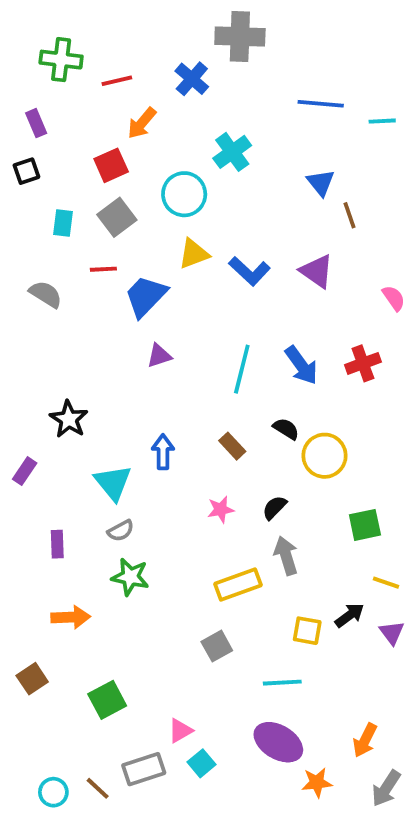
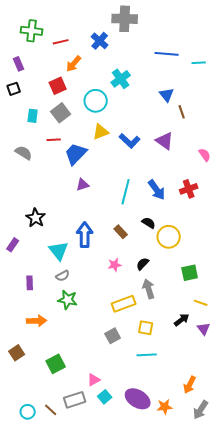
blue arrow: (163, 452) -> (85, 235), size x1.4
yellow square: (307, 631) -> (146, 328), moved
purple ellipse: (278, 742) -> (138, 399), moved

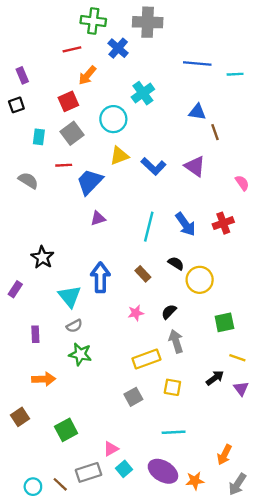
green cross: (32, 31) -> (93, 21), moved
blue triangle: (167, 95) -> (197, 112), turned -42
cyan line: (147, 355) -> (174, 432), moved

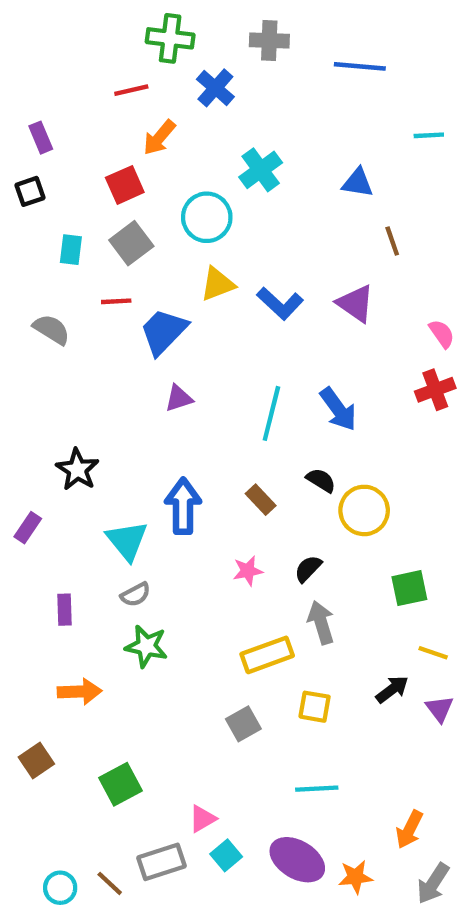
gray cross: (148, 22) -> (269, 40), size x0.7
blue line: (197, 64) -> (360, 66), moved
blue triangle: (197, 112) -> (358, 183), moved
red cross: (223, 223) -> (435, 390), moved

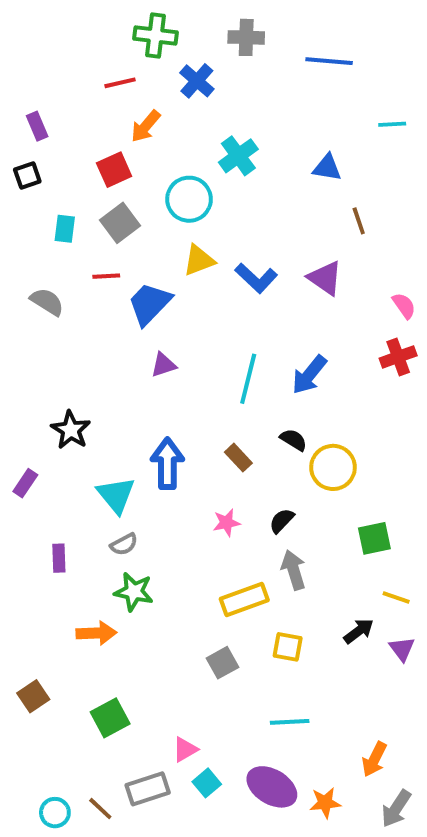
blue arrow: (338, 409) -> (309, 375), turned 75
orange arrow: (80, 692) -> (96, 633), moved

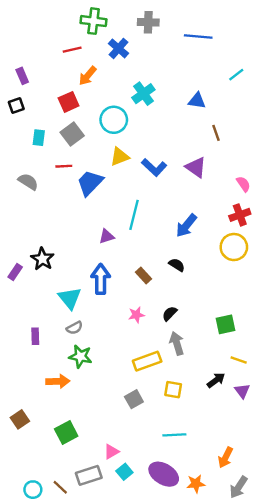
cyan line: (392, 124) -> (236, 75), turned -35
purple triangle: (163, 365) -> (107, 236), moved
cyan line: (248, 379) -> (134, 215), moved
yellow circle: (333, 467) -> (234, 247), moved
purple rectangle: (25, 483) -> (15, 272), moved

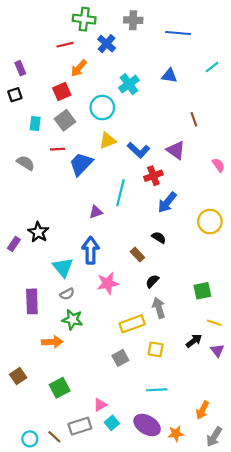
blue triangle: (197, 101) -> (169, 76), moved
red cross: (240, 215) -> (153, 176), moved
brown rectangle: (143, 276) -> (137, 255), moved
pink star: (136, 315) -> (108, 283), moved, size x1.5
purple rectangle: (35, 336) -> (32, 301), size x1.6

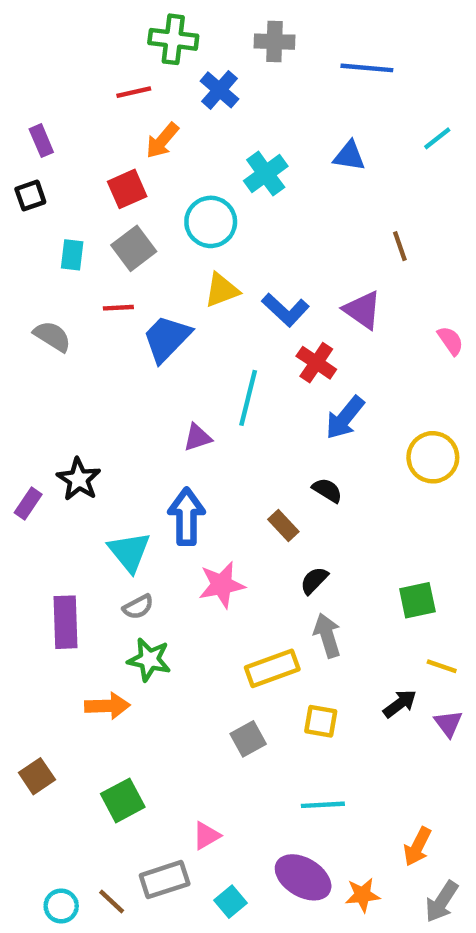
red cross: (153, 176) -> (316, 363), turned -36
cyan square: (112, 423) -> (230, 902), moved

